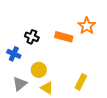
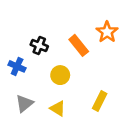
orange rectangle: (64, 37) -> (79, 45), turned 36
yellow circle: (39, 70) -> (60, 75), moved

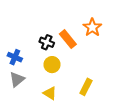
black cross: (39, 45) -> (47, 42), moved
gray triangle: (24, 103) -> (17, 79), moved

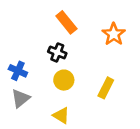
orange rectangle: (68, 39) -> (66, 22), moved
yellow rectangle: (86, 87) -> (106, 88), moved

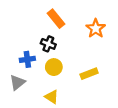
blue cross: (18, 71) -> (27, 59), moved, turned -32
yellow rectangle: (106, 88) -> (89, 74), turned 42

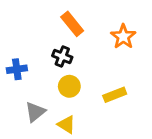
blue cross: (27, 59) -> (17, 69), moved
gray triangle: (17, 82) -> (35, 112), moved

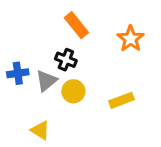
gray triangle: (35, 112) -> (46, 81), moved
yellow triangle: (66, 125) -> (40, 130), moved

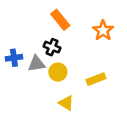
gray triangle: (46, 81) -> (37, 64), turned 30
yellow triangle: (40, 130) -> (66, 103), moved

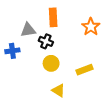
orange rectangle: (60, 20) -> (53, 17), turned 36
gray triangle: (37, 64) -> (28, 30), moved

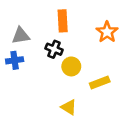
gray triangle: (28, 30) -> (21, 36), moved
yellow circle: (51, 63) -> (71, 66), moved

